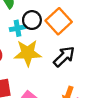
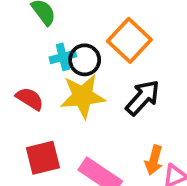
black circle: (32, 20) -> (85, 60), moved

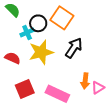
black circle: (85, 60) -> (38, 23), moved

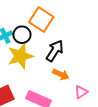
black circle: (38, 23) -> (22, 35), moved
orange arrow: (85, 81) -> (61, 74), moved, turned -70

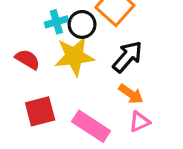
pink triangle: (81, 92) -> (140, 122), moved

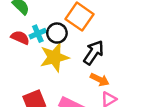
red semicircle: (28, 59) -> (20, 38), moved

